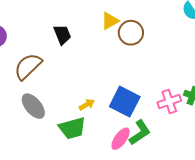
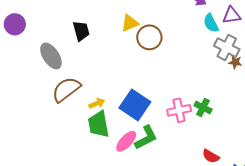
brown semicircle: (28, 66) -> (66, 89), moved
gray ellipse: (33, 106) -> (51, 56), moved
green trapezoid: (72, 128) -> (99, 124), moved, turned 88

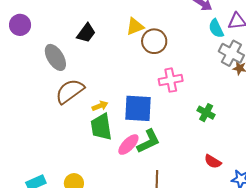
black trapezoid: (81, 31) -> (86, 33), turned 50
blue square: (135, 105) -> (138, 108), turned -32
pink cross: (179, 110) -> (171, 80), moved

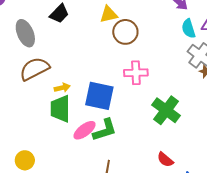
green cross: (206, 113) -> (166, 110), size x1.6

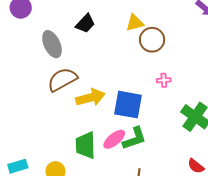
pink cross: (136, 73) -> (164, 80), size x0.6
yellow arrow: (62, 88) -> (91, 98), size x1.8
green trapezoid: (60, 109) -> (85, 145), moved

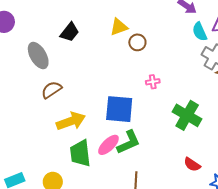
brown circle: (152, 40) -> (137, 42), size x0.7
brown semicircle: (62, 79) -> (52, 90), size x0.7
yellow arrow: (91, 98) -> (71, 121), moved

